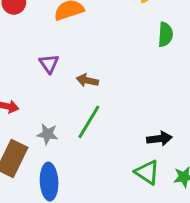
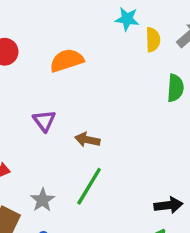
gray star: (48, 134) -> (43, 200), turned 30

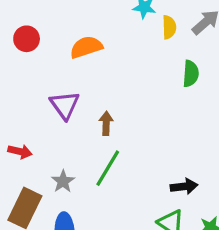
purple triangle: (44, 121) -> (65, 105), size x1.4
brown arrow: (87, 140) -> (106, 123), turned 80

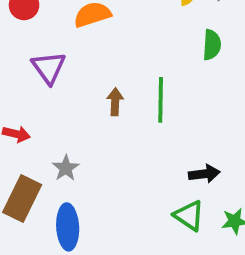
purple triangle: (65, 105) -> (49, 68), moved
green line: (108, 168) -> (161, 100), moved, turned -30

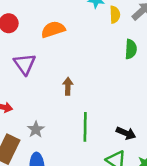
green line: (161, 100) -> (85, 127), moved
black arrow: (204, 174) -> (126, 133), turned 30

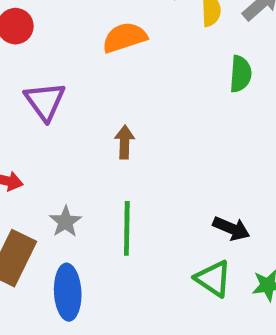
orange semicircle: (53, 29) -> (125, 37), moved
green line: (85, 127) -> (127, 228), moved

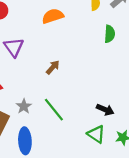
brown arrow: (125, 142) -> (53, 67), turned 40
green line: (127, 228) -> (54, 110), turned -40

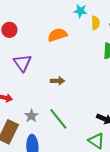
brown arrow: (53, 67) -> (57, 81), turned 48

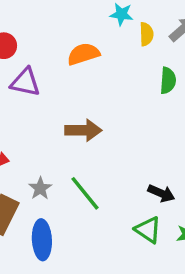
purple triangle: (22, 63) -> (25, 82), moved, turned -42
brown arrow: (57, 81) -> (83, 130), size x1.5

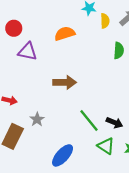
green line: (85, 193) -> (89, 120), moved
blue ellipse: (42, 240) -> (63, 155), moved, turned 45

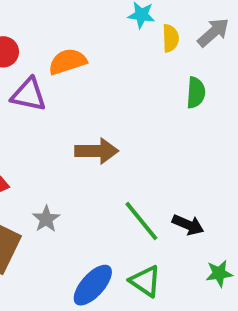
orange semicircle: (65, 34) -> (68, 62), moved
green triangle: (106, 146) -> (145, 281), moved

